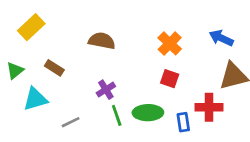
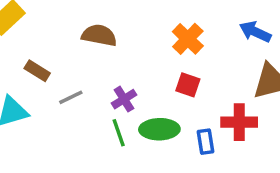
purple cross: (106, 90) -> (124, 99), moved
gray line: (71, 122) -> (71, 97), moved

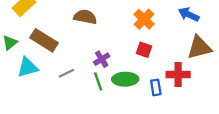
brown rectangle: (37, 71) -> (44, 40), size x1.6
gray line: (71, 97) -> (66, 73), moved

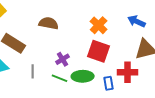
red square: (144, 50) -> (99, 51), size x1.6
gray line: (66, 73) -> (33, 71), turned -64
green line: (98, 82) -> (60, 78), turned -49

